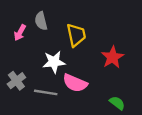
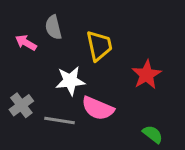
pink arrow: (20, 33) -> (26, 43), turned 91

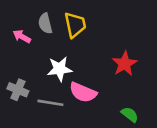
yellow trapezoid: (99, 46) -> (75, 25), moved
gray cross: (21, 105) -> (18, 90), turned -30

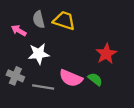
yellow trapezoid: (75, 25) -> (64, 21), turned -60
white star: (60, 69) -> (39, 54), moved
green semicircle: (130, 114) -> (95, 79), moved

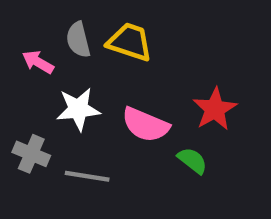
pink semicircle: (71, 78) -> (145, 125), moved

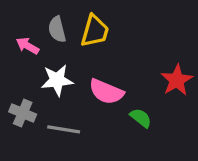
yellow trapezoid: (130, 42) -> (95, 31), turned 88
red star: (215, 109) -> (177, 80), moved

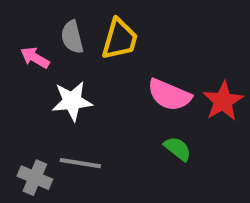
pink semicircle: (106, 92) -> (169, 95), moved
gray cross: (23, 113) -> (35, 178), moved

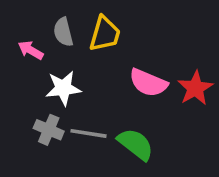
green semicircle: (178, 149) -> (136, 144), moved, size x1.5
gray line: (80, 163) -> (89, 133), moved
gray cross: (35, 178) -> (49, 130), moved

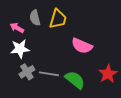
white star: (63, 88) -> (20, 49), moved
red star: (195, 88) -> (108, 74), moved
gray cross: (49, 130) -> (27, 72), turned 35

